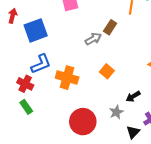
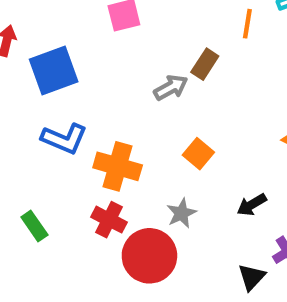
blue L-shape: (41, 64) -> (64, 139), turned 45
red cross: (25, 84) -> (109, 220), moved
gray star: (116, 112) -> (181, 213), moved

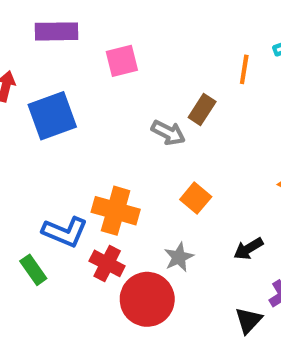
gray arrow: (171, 88) -> (168, 133), turned 56
blue L-shape: (64, 139) -> (65, 232), moved

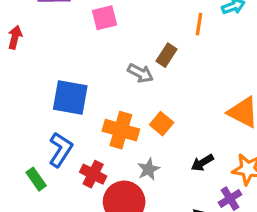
blue square: (52, 116) -> (70, 98), moved, turned 30
orange cross: (116, 211) -> (121, 130), moved
blue L-shape: (65, 232) -> (61, 150), turned -80

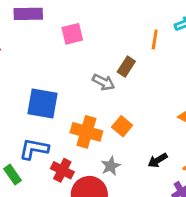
blue L-shape: (61, 150) -> (34, 149), turned -112

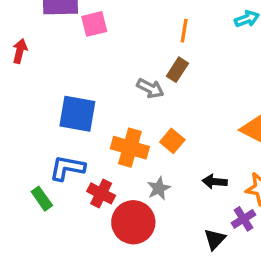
pink square: (72, 34) -> (94, 24), moved
orange line: (155, 40) -> (184, 31), moved
black arrow: (158, 160) -> (215, 182), turned 36

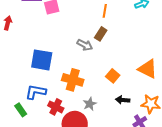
orange square: (172, 141) -> (113, 76), moved

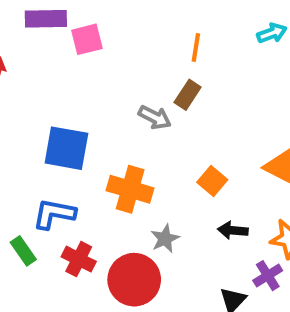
red cross: (56, 107) -> (79, 259), moved

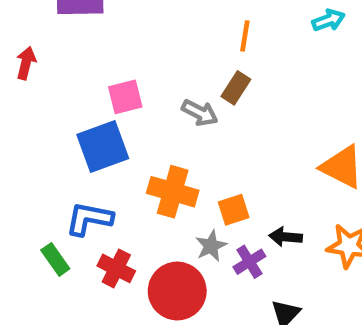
pink square: (87, 39) -> (125, 97), moved
blue square: (66, 148) -> (103, 147), turned -30
orange square: (212, 181) -> (234, 210), moved, turned 32
purple cross: (268, 276) -> (249, 262), moved

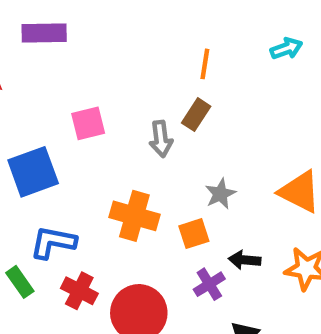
gray arrow: (200, 113) -> (161, 139), turned 56
blue square: (103, 147) -> (33, 172), moved
gray star: (211, 246) -> (220, 194), moved

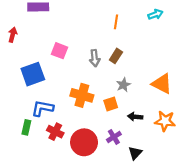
brown rectangle: (196, 115) -> (116, 56), moved
pink square: (88, 123) -> (59, 51), turned 35
green rectangle: (20, 282) -> (26, 127), turned 48
purple cross: (209, 284) -> (114, 137), moved

